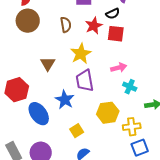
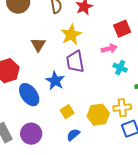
red square: (116, 34) -> (122, 29), moved, turned -30
yellow hexagon: (108, 113) -> (98, 115), moved

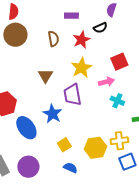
yellow star: (71, 35) -> (81, 68), moved
brown triangle: (38, 45) -> (45, 76), moved
blue semicircle: (73, 135) -> (70, 168), turned 64

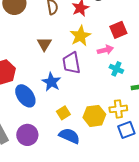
blue semicircle: (70, 168) -> (69, 136), size x1.5

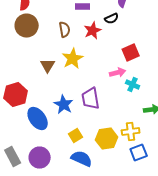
yellow star: (80, 36) -> (73, 58), moved
brown triangle: (44, 44) -> (48, 66), moved
purple trapezoid: (71, 63) -> (91, 98), moved
cyan cross: (116, 69) -> (133, 84), moved

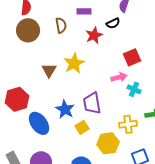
brown semicircle: (65, 30) -> (61, 25), moved
yellow cross: (131, 132) -> (128, 124), moved
yellow square: (76, 136) -> (82, 127), moved

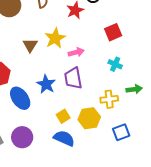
pink arrow: (119, 77) -> (76, 52), moved
yellow square: (82, 127) -> (63, 116), moved

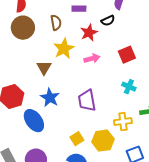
yellow star: (55, 38) -> (64, 49), moved
pink arrow: (76, 52) -> (92, 59), moved
blue star: (46, 84) -> (50, 98), moved

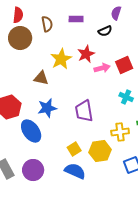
brown semicircle: (56, 23) -> (47, 24), moved
red star: (89, 33) -> (86, 54), moved
pink arrow: (92, 59) -> (102, 68), moved
brown triangle: (44, 68) -> (41, 78), turned -49
blue star: (50, 98) -> (47, 108), turned 30

